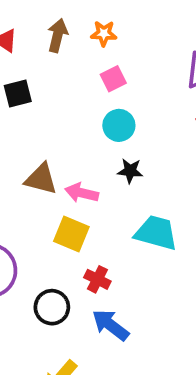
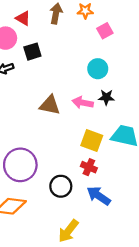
pink square: (113, 79) -> (105, 31), moved
pink arrow: (82, 193) -> (83, 103), moved
yellow square: (71, 234) -> (92, 141), moved

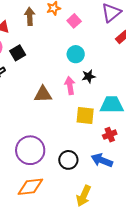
pink arrow: (83, 103) -> (70, 86), turned 84
red cross: (89, 167) -> (110, 135), moved, turned -32

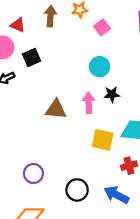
purple circle: (30, 150) -> (33, 173), size x0.6

